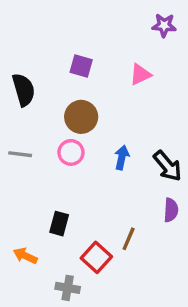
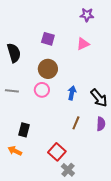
purple star: (164, 25) -> (87, 15), moved
black rectangle: (59, 224) -> (24, 130), moved
brown line: (129, 239) -> (76, 123), moved
gray cross: (68, 288) -> (68, 170), moved, turned 32

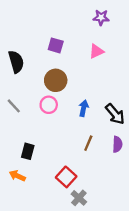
gray line: (12, 91) -> (14, 106), turned 40

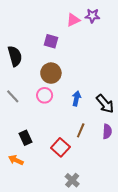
pink triangle: (96, 51) -> (73, 20), moved
black rectangle: (28, 151) -> (25, 138), turned -40
red square: (66, 177) -> (60, 147), moved

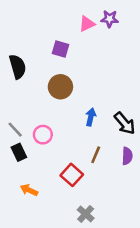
pink circle: (45, 95) -> (43, 135), moved
gray line: (13, 96) -> (15, 130), moved
black rectangle: (25, 138) -> (19, 152), moved
orange arrow: (16, 160) -> (29, 190), moved

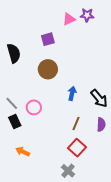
purple square: (60, 49) -> (48, 39), turned -32
red square: (72, 175) -> (77, 148), moved

